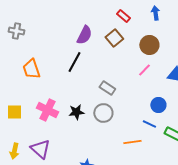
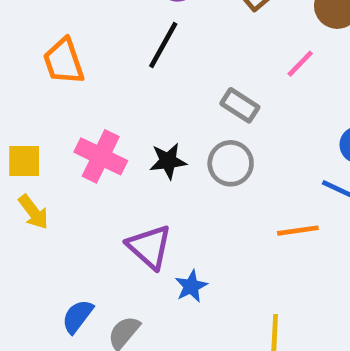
pink line: (144, 70) -> (300, 64), moved
purple triangle: (40, 149) -> (149, 247), moved
yellow arrow: (14, 151) -> (33, 212), moved, turned -49

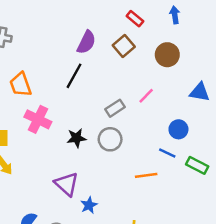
pink line: (300, 64) -> (146, 96), moved
gray rectangle: (240, 105) -> (115, 108), turned -66
pink cross: (101, 156) -> (38, 119), moved

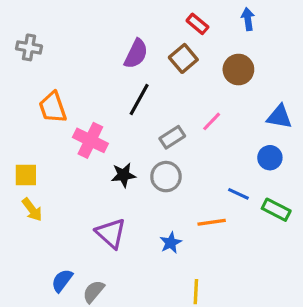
black line: (74, 76) -> (139, 99), moved
pink cross: (38, 119) -> (90, 140), moved
blue circle: (178, 129) -> (270, 158), moved
blue star: (89, 205) -> (171, 243), moved

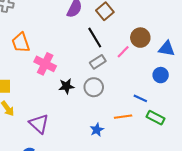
brown circle: (238, 70) -> (140, 38), moved
black line: (139, 99) -> (95, 38), moved, turned -60
green rectangle: (276, 210) -> (156, 118), moved
purple triangle: (111, 233) -> (39, 124), moved

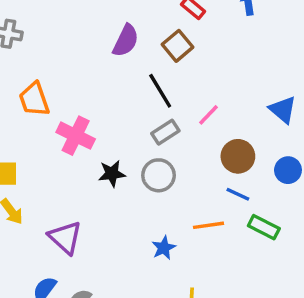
brown circle: (140, 38) -> (238, 156), moved
blue triangle: (167, 49) -> (283, 110), turned 30
blue circle: (161, 75) -> (288, 170), moved

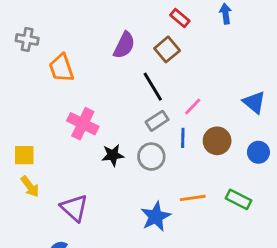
orange trapezoid: (34, 99) -> (61, 68), moved
blue line: (238, 194) -> (183, 138), moved, turned 66
blue star: (164, 248) -> (156, 216), size x1.5

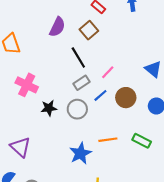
blue line: (183, 138) -> (100, 95), turned 48

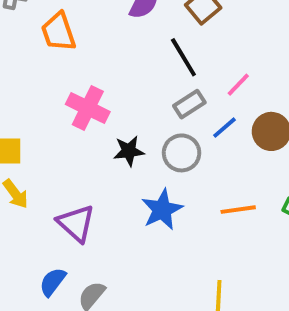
blue star: (80, 153) -> (162, 210), moved

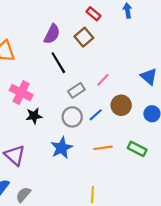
black line: (183, 57) -> (58, 63), moved
blue line: (224, 128) -> (96, 115), moved
black star: (129, 151) -> (34, 116), moved

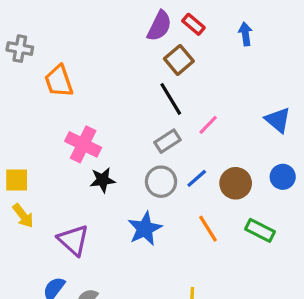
blue arrow: (128, 11) -> (245, 34), moved
purple semicircle: (52, 34) -> (159, 26), moved
black line: (58, 63) -> (171, 99), moved
brown circle: (121, 105) -> (236, 183), moved
orange line: (103, 148) -> (208, 229), turned 66

